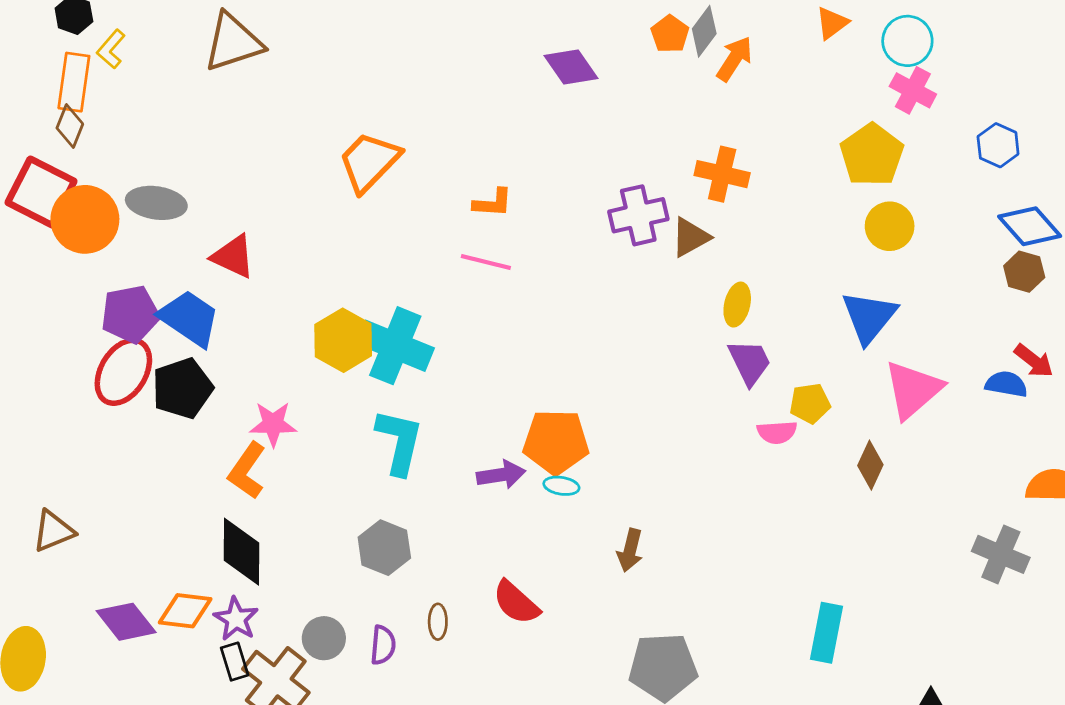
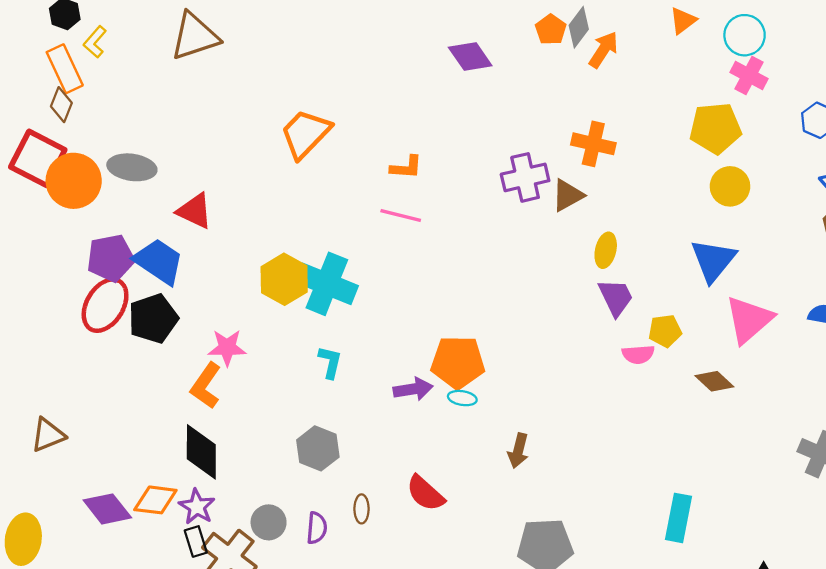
orange rectangle: (74, 82) -> (65, 69), turned -33
yellow pentagon: (872, 155) -> (715, 128), turned 30
cyan L-shape: (399, 442) -> (330, 362), size x0.6
brown diamond: (870, 465) -> (714, 381), turned -72

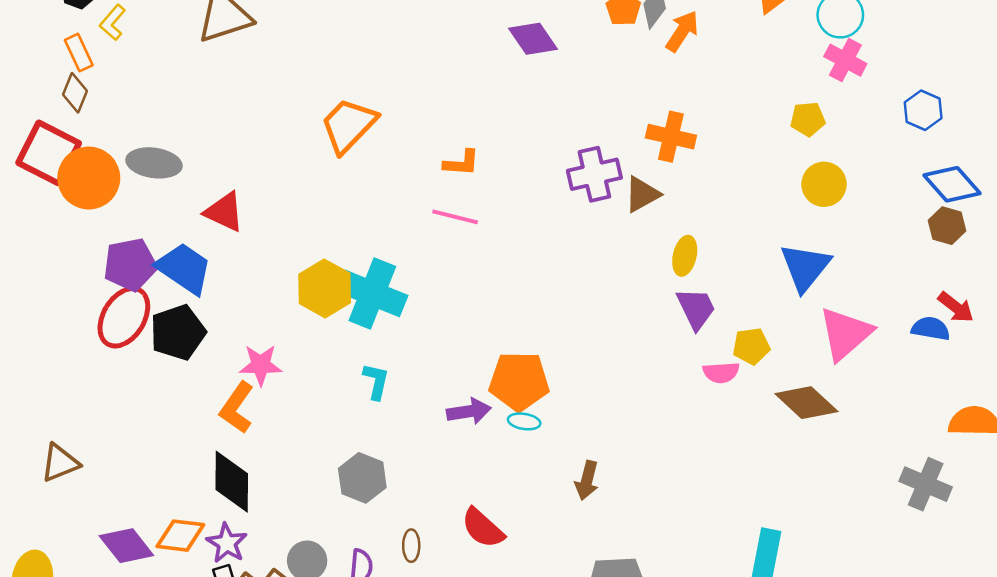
orange rectangle: (65, 69) -> (79, 53), size x0.7
yellow pentagon: (715, 128) -> (808, 119), size x0.6
brown diamond: (714, 381) -> (806, 403), size x1.4

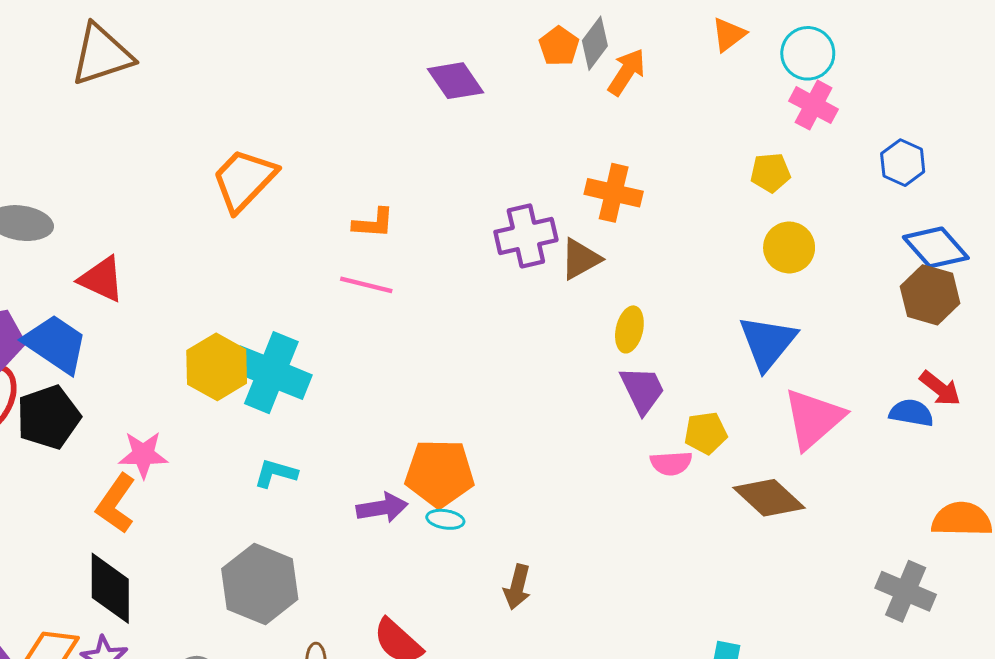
brown hexagon: (947, 226) -> (930, 295), size x1.4
cyan L-shape: (376, 381) -> (276, 473), turned -87
gray hexagon: (362, 478) -> (260, 584), size x1.4

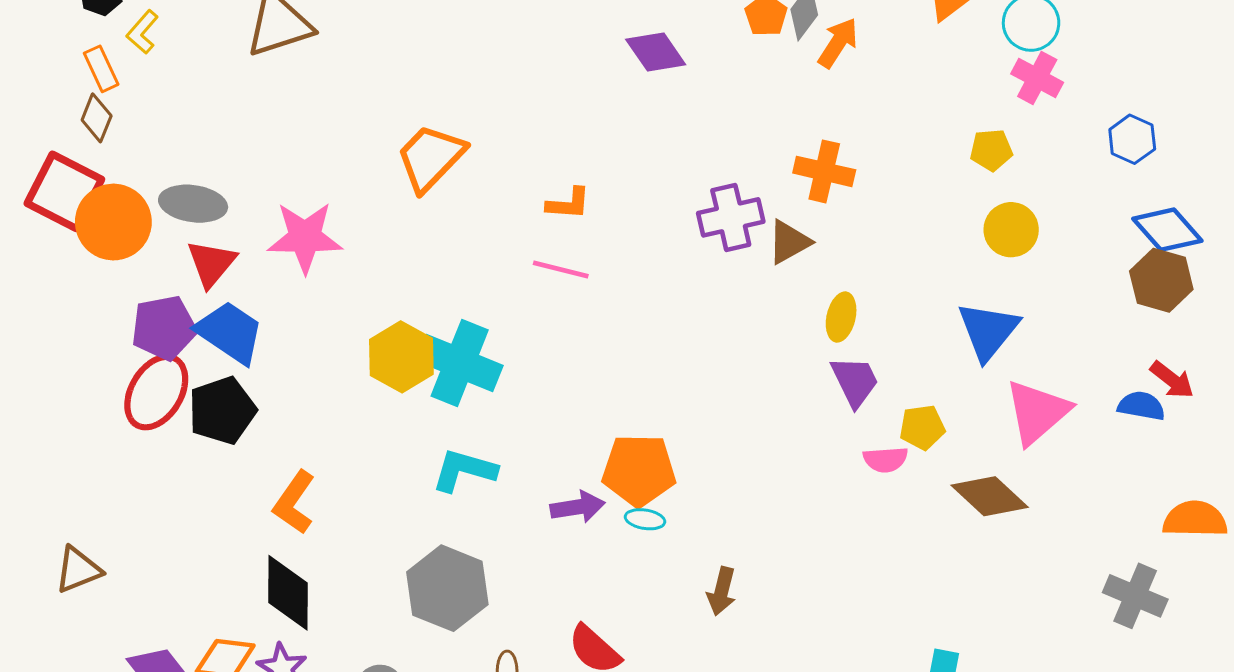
red triangle: (102, 279) -> (211, 263), moved, turned 45
pink star: (143, 455) -> (305, 237), moved, size x1.4
cyan L-shape: (276, 473) -> (464, 470), size x1.4

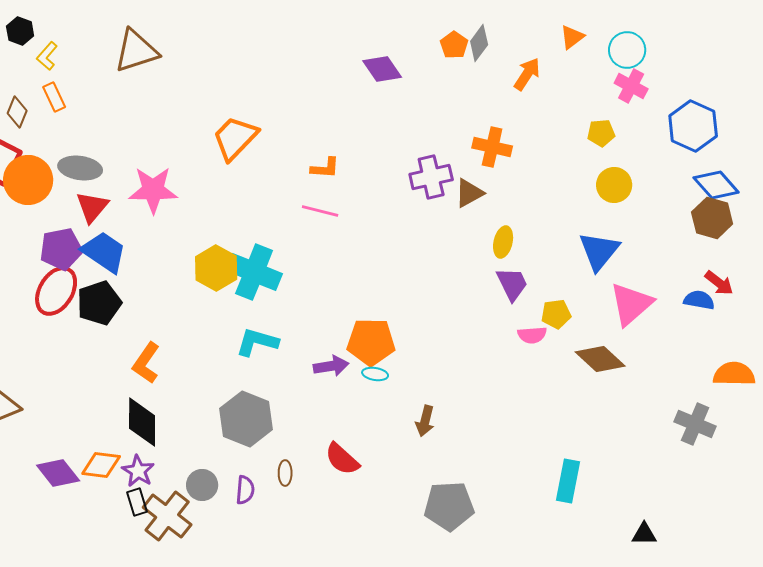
orange arrow: (838, 43) -> (527, 74), moved
orange rectangle: (101, 69) -> (54, 97), moved
blue hexagon: (1132, 139) -> (693, 126), size x1.6

